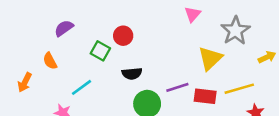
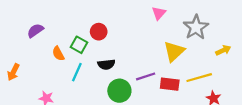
purple semicircle: (64, 28) -> (35, 31), moved
orange semicircle: (50, 61) -> (58, 54), moved
cyan line: (82, 87) -> (77, 72), moved, turned -30

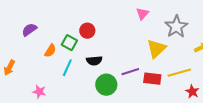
orange semicircle: (58, 54) -> (50, 51), turned -120

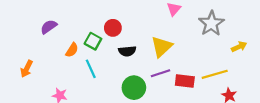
yellow triangle: (156, 49) -> (162, 47), moved
black semicircle: (94, 61) -> (127, 51), moved
cyan line: (67, 68) -> (91, 69), turned -48

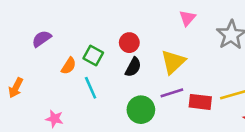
red circle: (113, 28) -> (129, 43), moved
black semicircle: (127, 51) -> (133, 67), turned -56

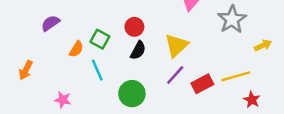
purple line: (172, 93) -> (175, 75), turned -30
red rectangle: (200, 102) -> (202, 84), turned -35
green circle: (141, 110) -> (132, 94), moved

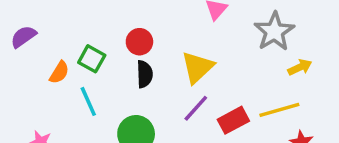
yellow arrow: (263, 45) -> (300, 67), moved
black semicircle: (138, 50) -> (145, 74), turned -30

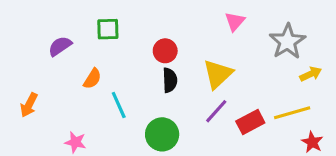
green square: (92, 59) -> (108, 29), moved, turned -30

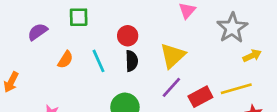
cyan line: (119, 105) -> (98, 61), moved

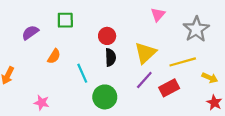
yellow arrow: (252, 56) -> (210, 78), moved, turned 49
cyan line: (98, 61) -> (82, 73), moved
yellow line: (236, 89) -> (183, 62), moved

